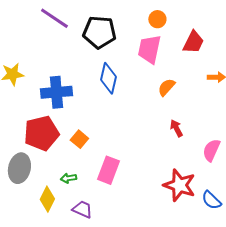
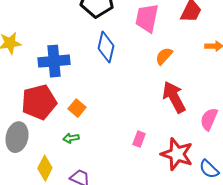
red arrow: (176, 128) -> (174, 97), size x1.8
pink rectangle: (108, 170) -> (139, 139), moved, size x0.6
green arrow: (68, 178) -> (71, 138), moved

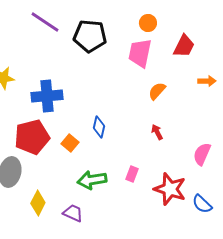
blue diamond: (106, 47) -> (99, 127), moved, size x0.7
red arrow: (174, 97) -> (157, 132), moved, size x0.5
green arrow: (71, 138) -> (92, 180), moved, size x1.8

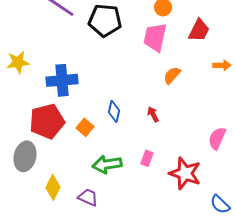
red arrow: (157, 132) -> (153, 114), moved
blue semicircle: (202, 204) -> (220, 204), moved

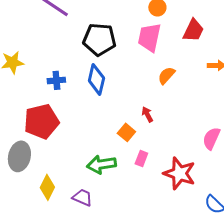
black pentagon: (105, 20) -> (99, 39), moved
blue cross: (62, 80) -> (56, 80), size x0.6
blue diamond: (114, 111) -> (96, 79), moved, size x1.4
orange square: (85, 127) -> (126, 132), moved

